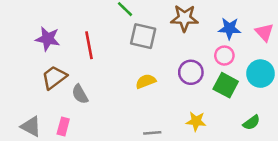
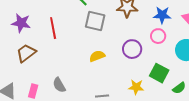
green square: (226, 85) -> (159, 73), moved
gray semicircle: (80, 94) -> (59, 85), moved

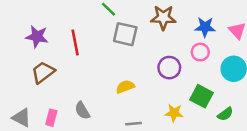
yellow semicircle: (97, 56) -> (125, 87), moved

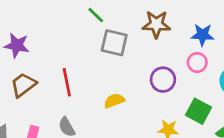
red line: (75, 43) -> (67, 82), moved

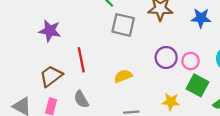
purple star: (17, 45) -> (50, 31), moved
pink circle: (197, 62) -> (191, 61), moved
brown trapezoid: (23, 85) -> (51, 76), moved

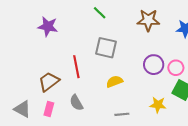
gray square: (123, 25) -> (106, 48), moved
purple star: (50, 31) -> (48, 26), moved

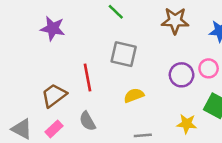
pink circle: (176, 68) -> (209, 68), moved
pink rectangle: (49, 109) -> (54, 129), turned 32

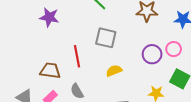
brown trapezoid: (54, 95) -> (50, 71), turned 45

